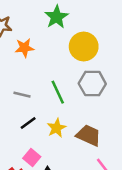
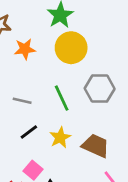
yellow circle: (84, 46) -> (71, 48), moved

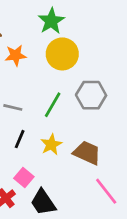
green line: (62, 98) -> (53, 105), turned 55
black line: (29, 132) -> (20, 139), turned -30

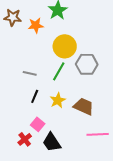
yellow circle: (62, 54) -> (65, 46), moved
orange star: (16, 55) -> (36, 25), moved
pink line: (106, 191) -> (98, 134), turned -55

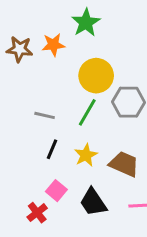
brown star: (13, 17) -> (20, 49), moved
black trapezoid: (52, 142) -> (93, 202), moved

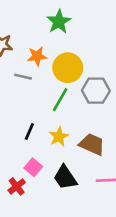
orange star: (53, 45) -> (37, 56), moved
gray line: (45, 115) -> (23, 77), moved

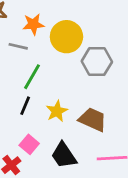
green line: (60, 100) -> (32, 77), moved

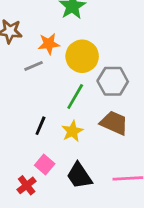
gray line: (18, 46) -> (34, 66), turned -36
green line: (32, 77) -> (75, 97), moved
brown trapezoid: (93, 119) -> (114, 123), moved

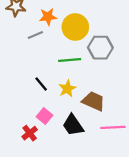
green line: (75, 97) -> (70, 60), turned 55
brown trapezoid: (114, 123) -> (94, 101), moved
black line: (40, 126) -> (41, 84), turned -63

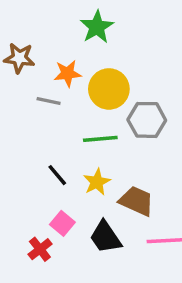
gray line: (35, 35) -> (49, 101), turned 35

